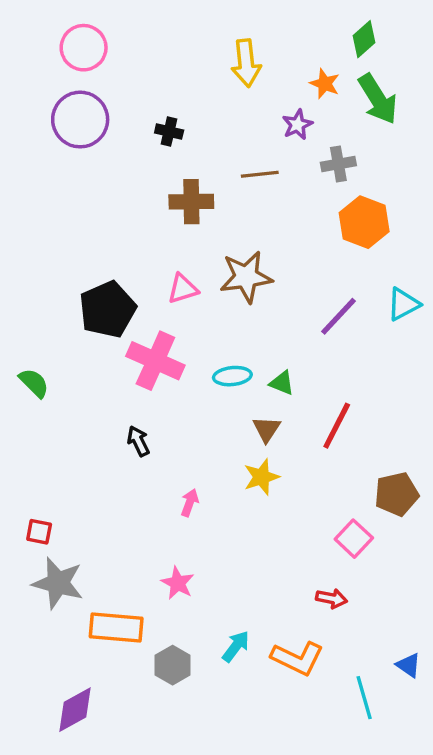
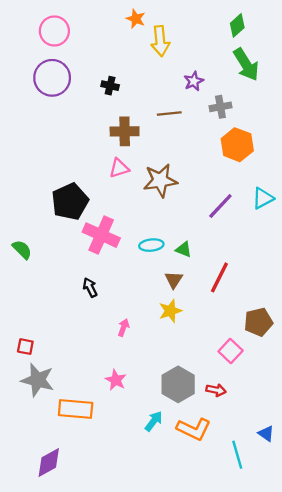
orange star: (325, 84) -> (136, 19), moved
pink triangle: (183, 289) -> (119, 168), moved
gray hexagon: (173, 665) -> (178, 384), moved, size x1.4

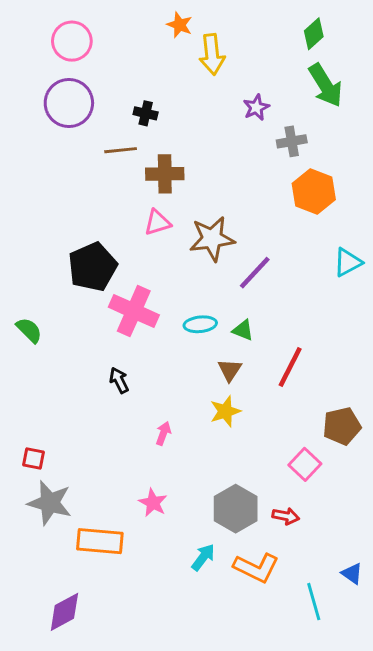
brown line: (169, 114) -> (121, 150), moved
purple line: (220, 206) -> (255, 273), moved

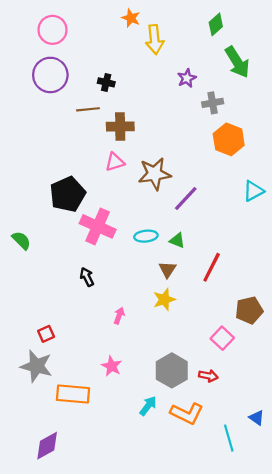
green diamond: (314, 34) -> (216, 24), moved
red square: (34, 459) -> (46, 334), moved, turned -35

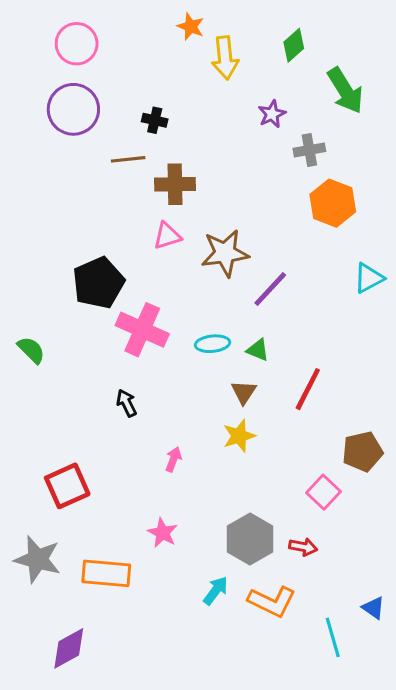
green diamond: (216, 24) -> (294, 45), moved
red square: (46, 334) -> (67, 486), size x1.8
gray star: (36, 366) -> (38, 559), moved

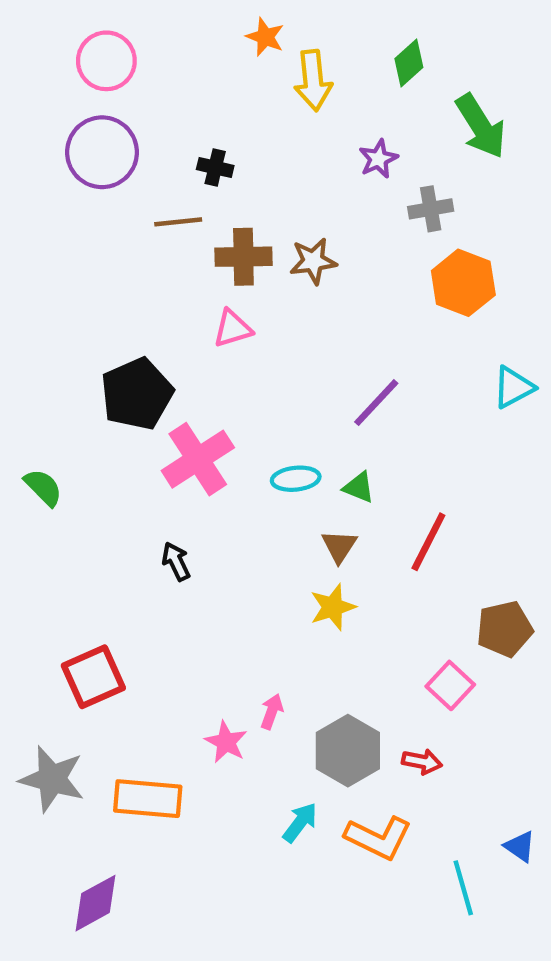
brown star: (225, 253) -> (313, 261), moved, size x0.7
pink cross: (142, 330) -> (198, 459), turned 33
pink arrow: (173, 459) -> (272, 712), moved

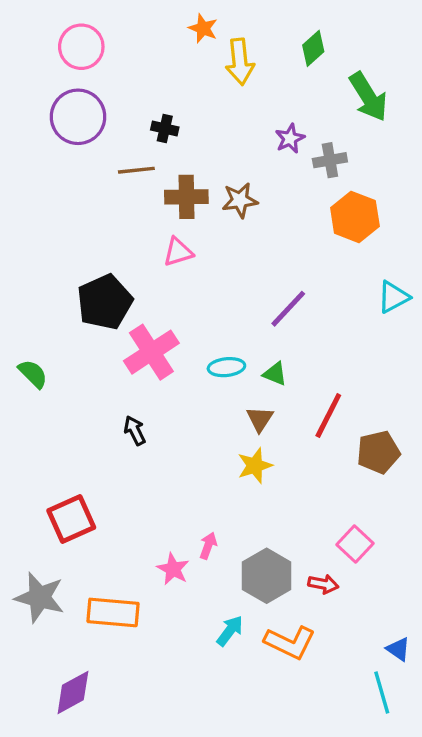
purple star: (378, 159) -> (290, 139), moved
brown pentagon: (505, 629) -> (378, 452), moved
pink square: (450, 685) -> (355, 544), moved
cyan line: (463, 888) -> (382, 693), moved

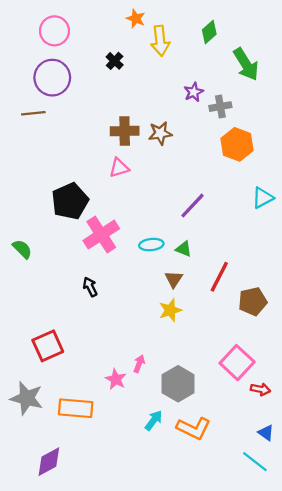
black cross: (165, 128) -> (115, 61), moved, turned 30
brown line: (136, 170) -> (33, 113), moved
pink square: (355, 544) -> (237, 363), size x1.4
red arrow: (323, 584) -> (260, 389), moved
cyan line: (382, 693) -> (255, 462), turned -36

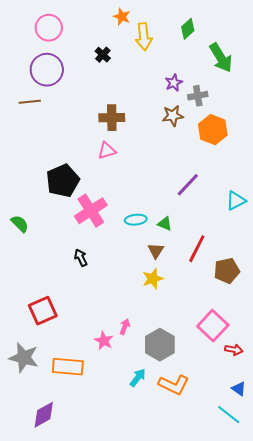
brown star: (160, 133) -> (173, 116), moved
cyan triangle: (263, 198) -> (236, 201), moved
purple line: (193, 206) -> (188, 185), moved

